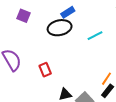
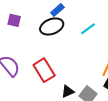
red rectangle: (45, 70) -> (44, 70), size x1.6

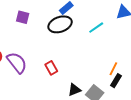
red rectangle: (44, 70) -> (51, 68), size x0.6

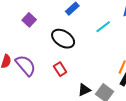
purple square: (23, 17) -> (29, 20), turned 32
black ellipse: (60, 24) -> (63, 39), moved, turned 55

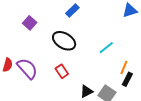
cyan line: (103, 27) -> (106, 48), moved

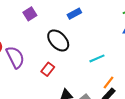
red rectangle: (62, 71) -> (48, 69), turned 56

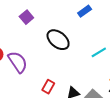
blue rectangle: (74, 14) -> (85, 11), moved
red rectangle: (48, 69) -> (48, 87), moved

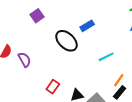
blue rectangle: (85, 11) -> (87, 26), moved
purple semicircle: (18, 62) -> (24, 60), size x0.7

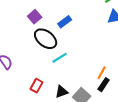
purple square: (37, 16) -> (35, 17), moved
cyan line: (106, 57) -> (60, 58), moved

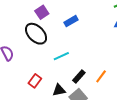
black ellipse: (46, 39) -> (36, 34), moved
black rectangle: (104, 85) -> (79, 77), moved

